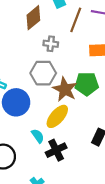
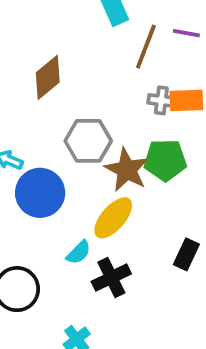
brown diamond: (33, 18) -> (48, 77), moved
gray cross: (51, 44) -> (161, 100), moved
cyan semicircle: (38, 136) -> (79, 252), turned 80

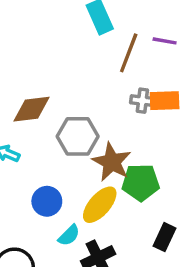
brown diamond: (48, 77) -> (31, 109), moved, turned 33
green pentagon: (165, 160) -> (141, 182), moved
blue circle: (40, 193) -> (47, 201), moved, size x0.7

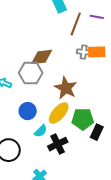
brown diamond: (31, 109) -> (42, 57), moved
gray hexagon: (78, 136) -> (31, 73), moved
green pentagon: (141, 182) -> (83, 119), moved

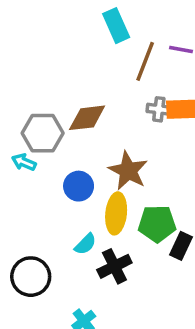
gray hexagon: (31, 73) -> (43, 133), moved
blue circle: (28, 111) -> (79, 186), moved
yellow ellipse: (59, 113) -> (116, 213), turned -35

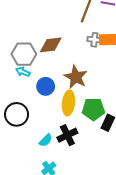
cyan arrow: (24, 162) -> (23, 72), moved
cyan semicircle: (85, 244) -> (46, 140), moved
black circle: (31, 277) -> (17, 114), moved

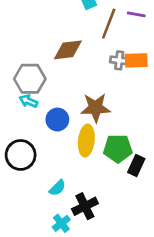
brown diamond: (51, 45) -> (68, 50), moved
brown star: (76, 77) -> (95, 108), turned -30
black cross: (67, 135) -> (85, 206), moved

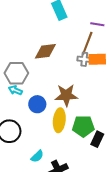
brown line: (109, 24) -> (87, 43), moved

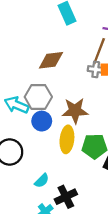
gray hexagon: (16, 73) -> (38, 97), moved
cyan arrow: (15, 90) -> (16, 105), size x1.5

